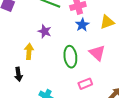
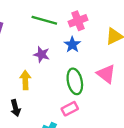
blue star: (82, 25) -> (72, 45), moved
pink rectangle: (85, 84) -> (70, 109), moved

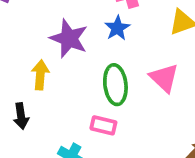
purple star: (42, 54) -> (69, 38), size x1.5
pink rectangle: (70, 109) -> (103, 125), turned 35

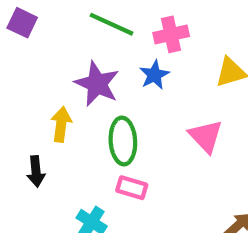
green ellipse: (115, 85) -> (123, 141), moved

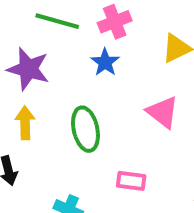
purple star: (97, 84) -> (28, 69), moved
pink rectangle: (132, 188) -> (131, 181), moved

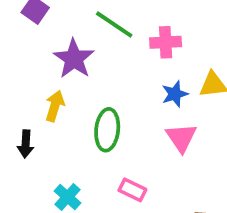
blue star: (105, 62) -> (175, 94), moved

